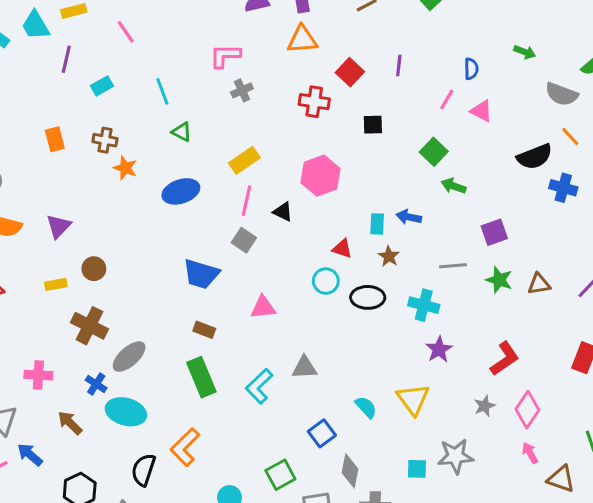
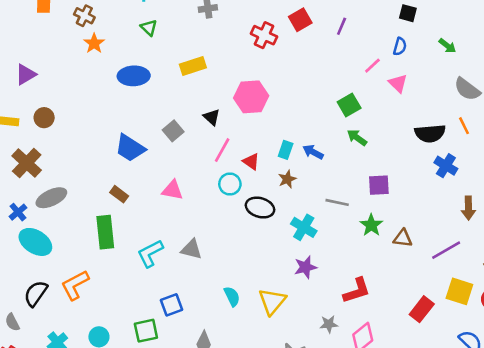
black square: (373, 125) -> (408, 13), moved
pink line: (247, 201) -> (222, 150), moved
blue square: (322, 433) -> (172, 305), moved

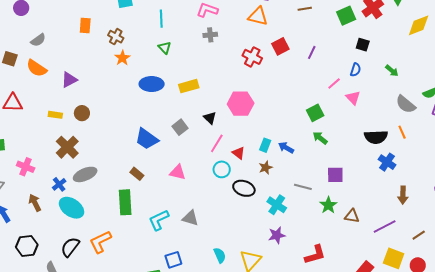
yellow rectangle: (193, 66) -> (189, 86), moved

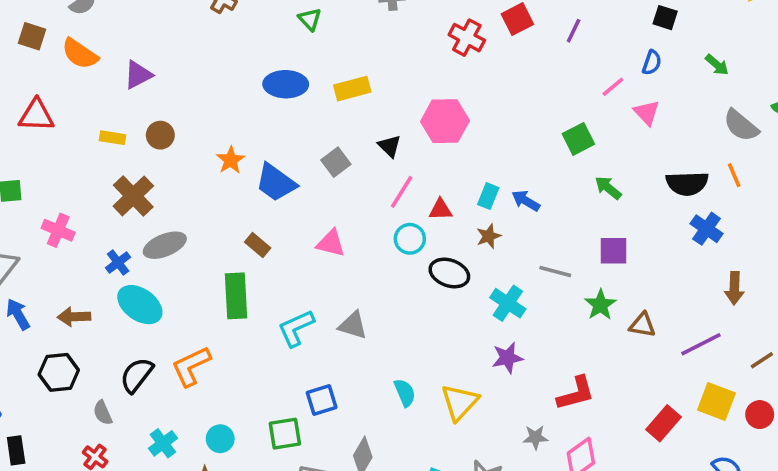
orange star: (122, 58) -> (231, 160), moved
green arrow: (320, 138) -> (608, 188), moved
red triangle: (239, 153) -> (440, 210), turned -40
brown arrow: (35, 203) -> (74, 317), moved, turned -66

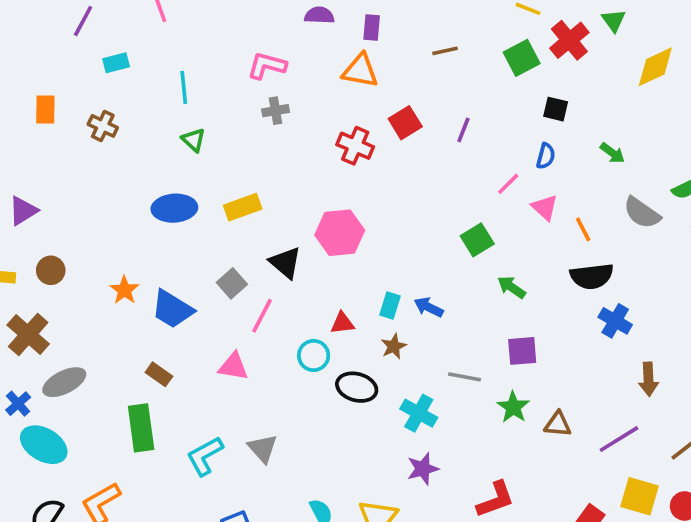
black triangle: (390, 146) -> (285, 263), size x1.4
orange line: (734, 175) -> (583, 229), moved
pink line: (402, 192) -> (262, 316), moved
gray triangle: (353, 325) -> (263, 448), turned 36

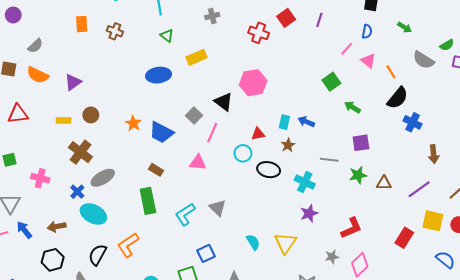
yellow rectangle: (243, 207) -> (196, 57), moved
black semicircle: (592, 276) -> (398, 98), turned -40
green star: (513, 407) -> (358, 175), turned 30

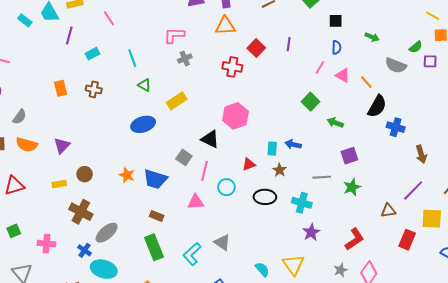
cyan circle: (243, 153) -> (226, 187), moved
brown triangle: (384, 183) -> (388, 211), moved

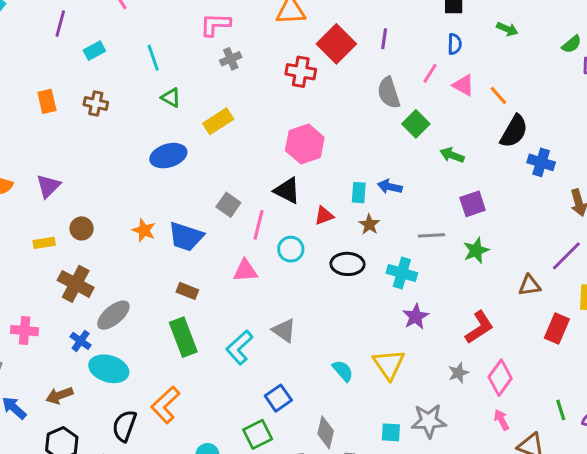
red square: (256, 48) -> (336, 44), size x1.4
gray semicircle: (396, 65) -> (389, 93), moved, turned 50
black triangle: (210, 139) -> (287, 190), moved

